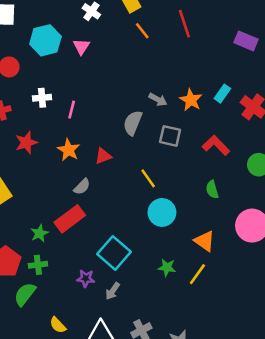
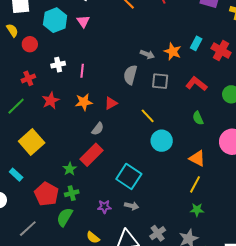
orange star: (69, 150) -> (84, 102), turned -30
green star: (167, 267) -> (197, 210), moved
purple star: (86, 278) -> (104, 207), moved
gray arrow: (113, 291) -> (132, 206), turned -104

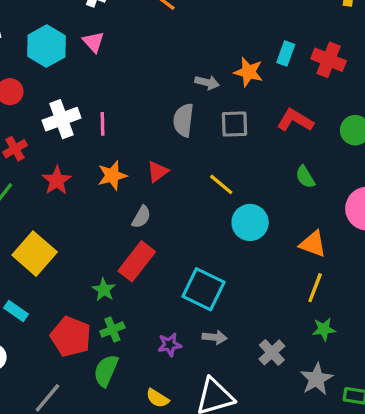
white cross: (58, 65) -> (61, 119), size x1.5
gray cross: (158, 233) -> (272, 352), moved

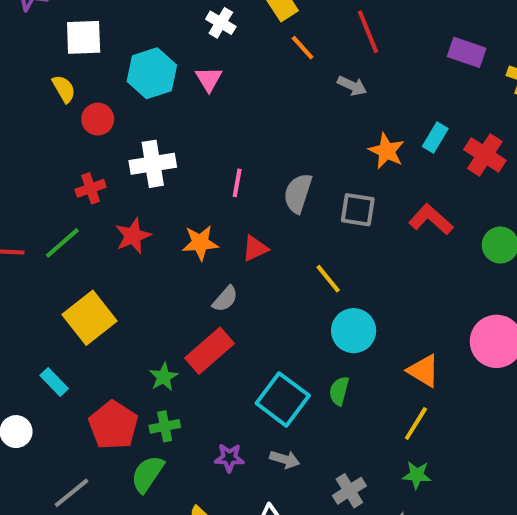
gray arrow: (207, 82) -> (352, 86), moved
pink line: (103, 124) -> (237, 183), moved
green semicircle: (305, 177) -> (339, 391), moved, turned 35

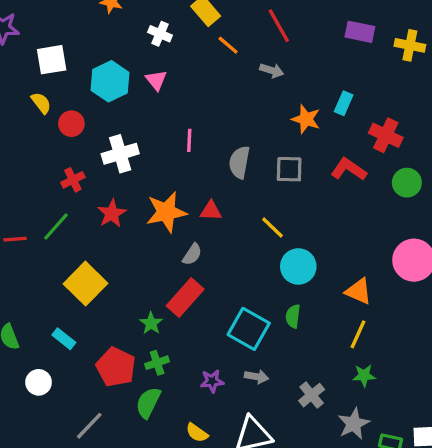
red cross: (485, 155) -> (386, 135), moved
pink line: (237, 183) -> (189, 140), moved
orange star: (200, 243) -> (166, 212), size x1.4
red triangle: (255, 248) -> (211, 211), turned 35

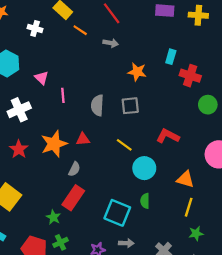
pink triangle: (156, 80) -> (42, 78), moved
cyan rectangle: (344, 103) -> (171, 57), moved
red L-shape: (349, 169) -> (168, 136), moved

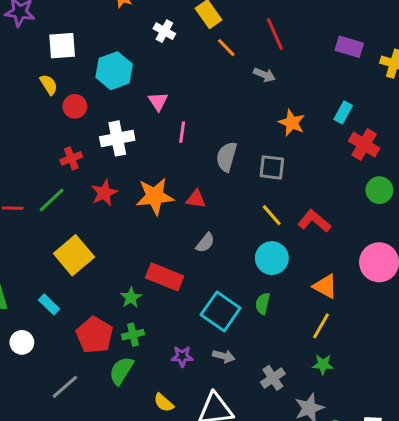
yellow line: (124, 145) -> (272, 215), moved
gray semicircle: (74, 169) -> (205, 243), moved
red rectangle: (73, 198) -> (165, 277), turned 65

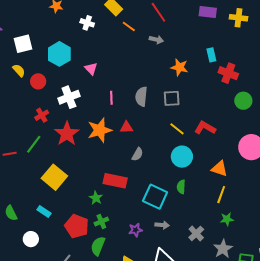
cyan rectangle: (343, 112) -> (211, 55), turned -32
pink line: (182, 132) -> (111, 98), moved
red star: (104, 193) -> (67, 134), size x1.4

